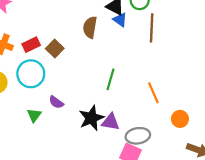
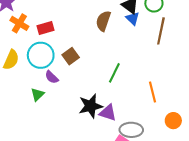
brown square: (55, 48) -> (71, 56), moved
purple semicircle: (56, 102) -> (52, 77), moved

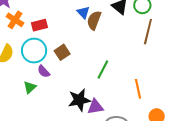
blue triangle: (133, 19) -> (83, 12), moved
purple triangle: (108, 113) -> (95, 107), turned -30

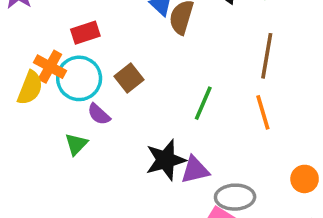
orange cross: (15, 20) -> (50, 67), moved
brown line: (148, 32) -> (267, 56), moved
orange line: (138, 89) -> (263, 112), moved

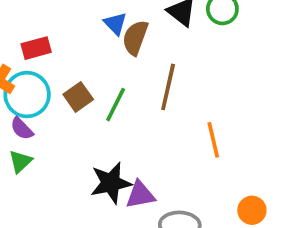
brown line: (267, 56) -> (168, 87), moved
green line: (203, 103) -> (116, 105), moved
purple semicircle: (99, 114) -> (22, 129), moved

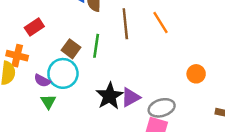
cyan circle: (27, 95) -> (63, 73), moved
orange line: (213, 140) -> (160, 23), moved
orange circle: (252, 210) -> (196, 74), moved

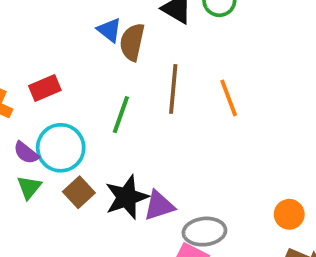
red rectangle: (34, 27) -> (45, 88), moved
brown square: (71, 49) -> (79, 192), moved
orange circle: (196, 74) -> (289, 214), moved

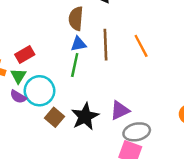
blue triangle: (109, 30) -> (79, 44), moved, turned -42
green triangle: (29, 187) -> (18, 76), moved
purple triangle: (159, 206) -> (120, 110), moved

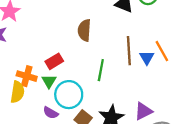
brown semicircle: (76, 19) -> (84, 30), moved
blue triangle: (79, 44) -> (147, 58), moved, turned -48
purple semicircle: (18, 97) -> (51, 113), moved

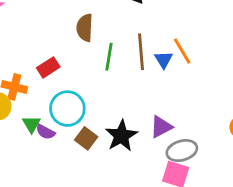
green line: (101, 70) -> (109, 57), moved
green triangle: (49, 81) -> (31, 124), moved

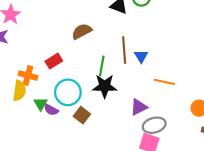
brown semicircle: (85, 28) -> (82, 31), turned 60
orange line: (182, 51) -> (164, 82), moved, turned -48
green line: (109, 57) -> (102, 66), moved
black star: (121, 136) -> (105, 86), moved, turned 30

